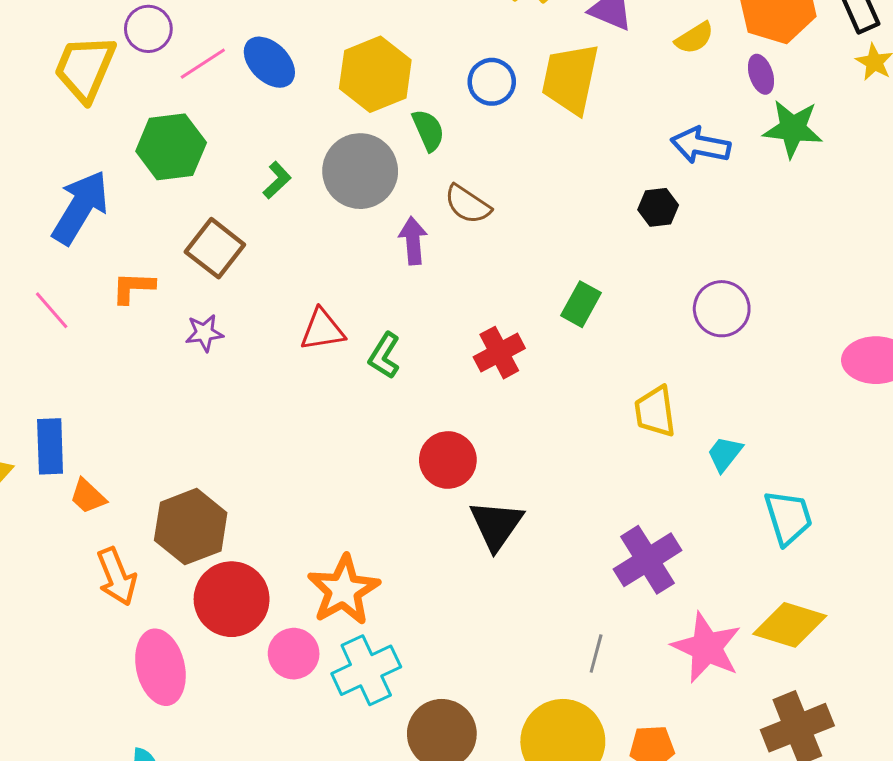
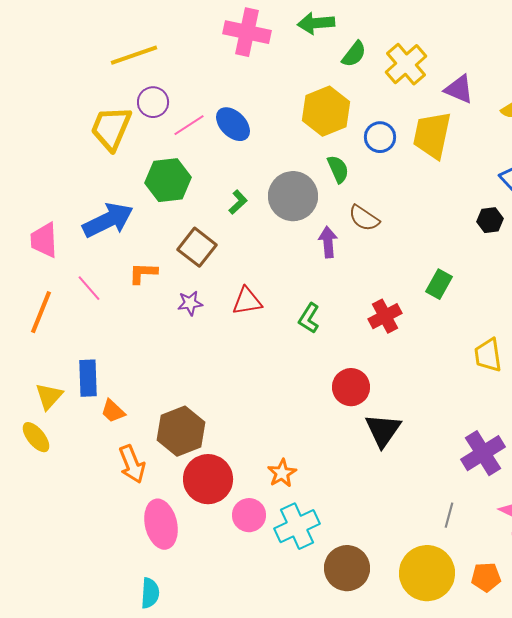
yellow hexagon: (375, 74) -> (326, 111), moved
blue arrow: (80, 207) -> (108, 220), turned 33
red triangle: (322, 330) -> (247, 301), moved
orange star: (344, 590) -> (282, 473), size x0.6

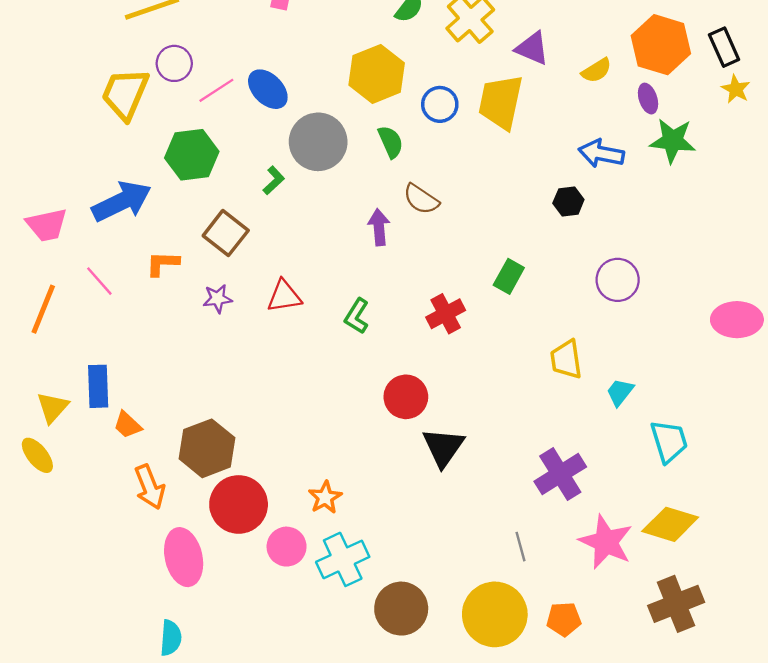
gray circle: (293, 196) -> (318, 142), moved
pink trapezoid: (44, 240) -> (47, 225), turned -99
gray line: (449, 515) -> (521, 547), turned -30

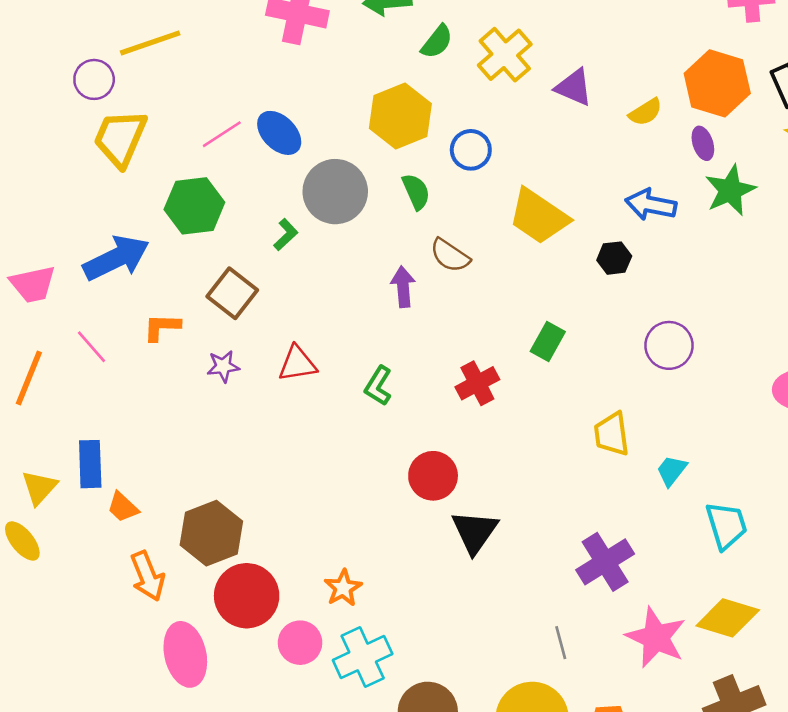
purple circle: (174, 63) -> (94, 79), moved
yellow trapezoid: (501, 102) -> (539, 216), moved, turned -68
green star: (673, 141) -> (730, 190), turned -30

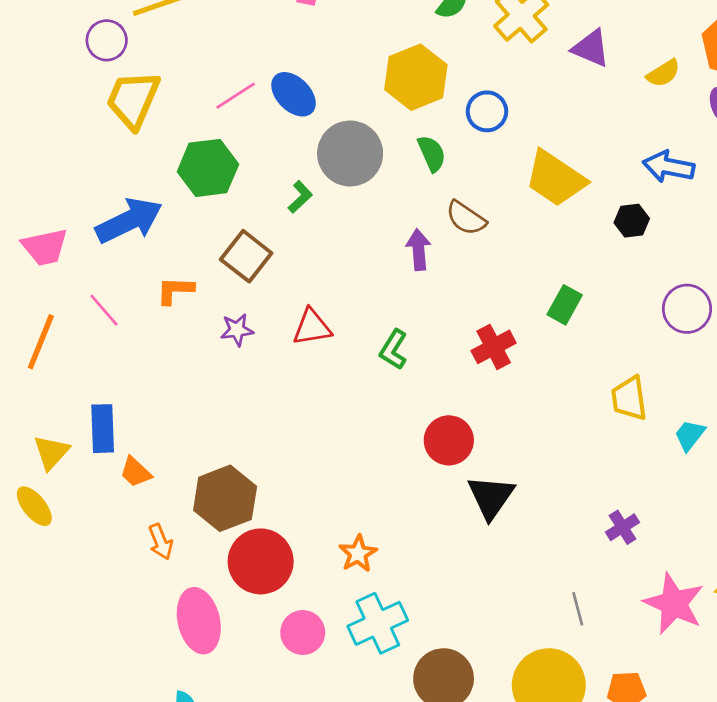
purple cross: (605, 562) -> (623, 527), size x0.6
orange arrow: (148, 576) -> (161, 542), size x0.7
pink circle: (300, 643) -> (303, 633), moved

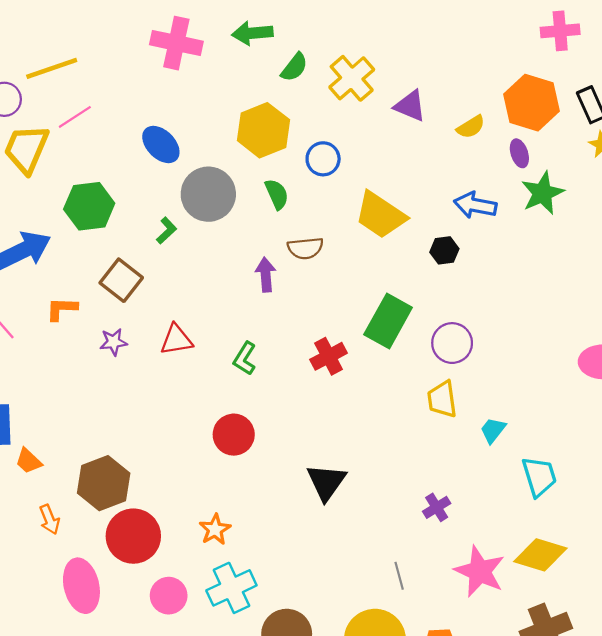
pink line: (236, 96) -> (75, 117), moved
brown semicircle: (466, 218) -> (305, 248), turned -40
green rectangle: (565, 305) -> (388, 321), size x1.6
purple circle: (687, 309) -> (452, 343), moved
red circle: (449, 440) -> (234, 435), moved

